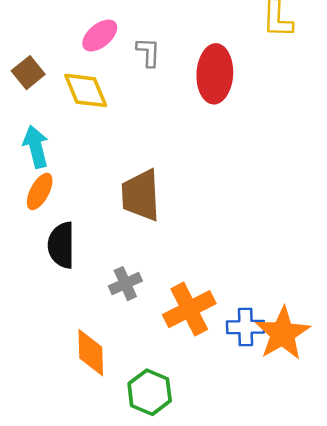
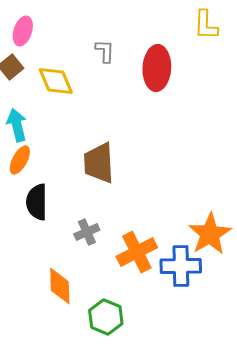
pink ellipse: (100, 35) -> (23, 31), moved, turned -32
blue cross: (245, 327) -> (181, 266), size x1.4
orange star: (283, 333) -> (210, 234), moved

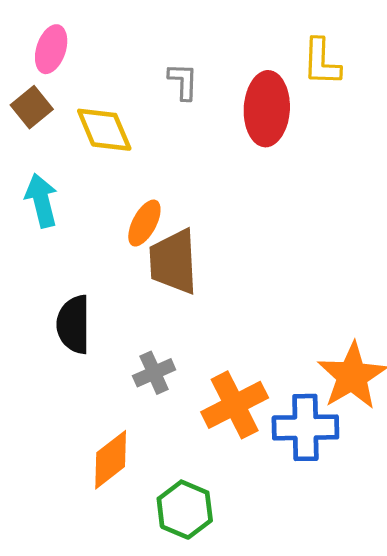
yellow L-shape: (206, 25) -> (322, 62), moved
orange ellipse: (20, 160) -> (144, 223), moved
orange diamond: (60, 286) -> (111, 460), turned 54

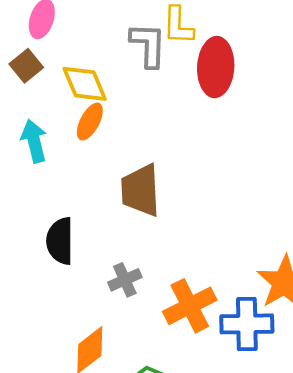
yellow L-shape: (322, 62) -> (178, 26), moved
gray L-shape: (183, 81) -> (148, 45), size x1.5
orange ellipse: (144, 223) -> (90, 122), moved

